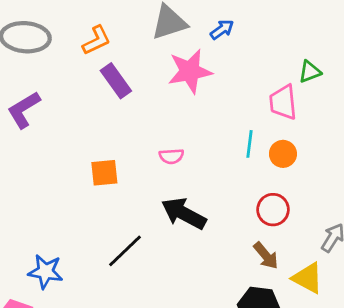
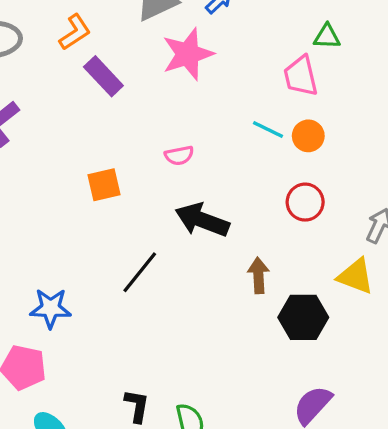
green triangle: (310, 72) -> (327, 37), turned 30
cyan line: (250, 144) -> (268, 129), turned -64
brown arrow: (266, 256) -> (258, 275), moved, turned -136

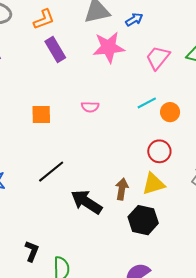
pink trapezoid: (301, 76) -> (158, 58), moved, turned 40
cyan line: (268, 129) -> (147, 103), turned -66
black arrow: (202, 220) -> (87, 202), moved
yellow triangle: (356, 276) -> (153, 184), moved, turned -50

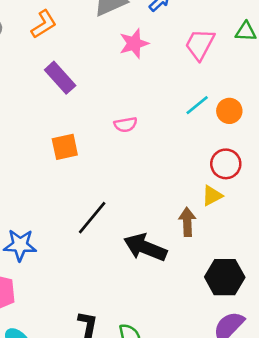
pink star: (109, 47) -> (134, 43), size x0.7
purple rectangle: (55, 49) -> (60, 78), moved
yellow triangle: (153, 184) -> (212, 196), moved, size x0.7
black hexagon: (143, 220) -> (225, 277), moved

